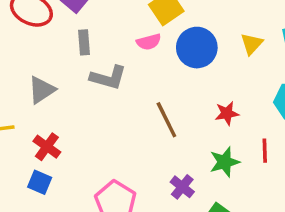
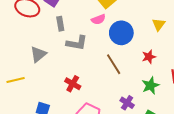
yellow triangle: (252, 44) -> (159, 24), moved
blue circle: (197, 48) -> (121, 33), moved
red cross: (47, 147) -> (73, 84), moved

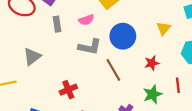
pink semicircle: (98, 19) -> (86, 20), moved
gray L-shape: (77, 43) -> (90, 47), moved
red cross: (73, 84) -> (68, 90), turned 35

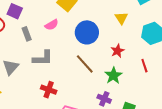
gray L-shape: (90, 47) -> (43, 58), moved
red cross: (68, 90) -> (49, 90), turned -35
green star: (153, 94) -> (113, 76), moved

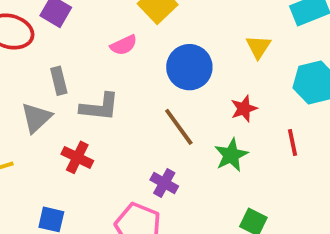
gray rectangle: (27, 34) -> (59, 81), moved
red cross: (49, 90) -> (77, 157), moved
purple cross: (104, 99) -> (164, 183), moved

